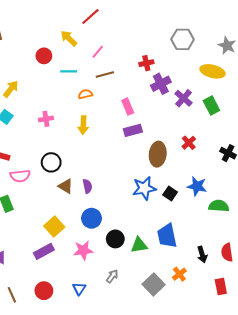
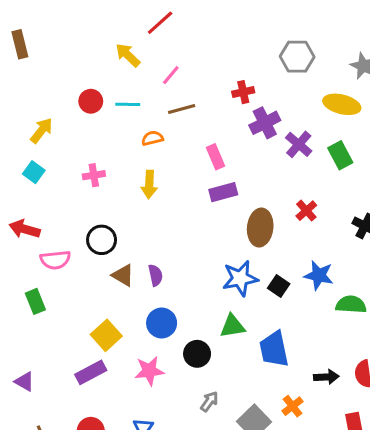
red circle: (44, 56) -> (91, 101), moved
green triangle: (139, 245) -> (232, 326), moved
black arrow: (202, 254) -> (326, 377), turned -77
gray arrow: (112, 276) -> (209, 402), moved

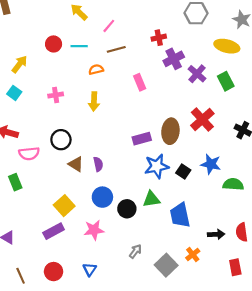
purple rectangle: (223, 192) -> (142, 139), moved
red cross: (306, 211) -> (202, 119), size x1.6
black circle: (197, 354) -> (127, 209), moved

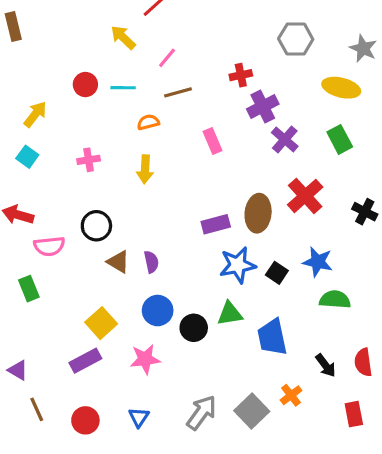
purple cross: (197, 74) -> (285, 139), moved
green semicircle: (233, 184) -> (335, 300), moved
black arrow: (216, 234) -> (326, 365), turned 56
gray arrow: (135, 251) -> (202, 413), moved, size x1.6
brown line: (21, 276) -> (37, 409), moved

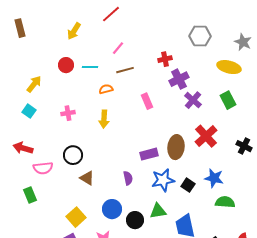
yellow arrow: (123, 37) -> (74, 31), moved, turned -102
purple semicircle: (151, 262) -> (128, 178), moved

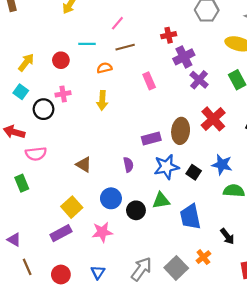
red circle: (66, 65) -> (61, 60), moved
black circle: (73, 155) -> (44, 109), moved

